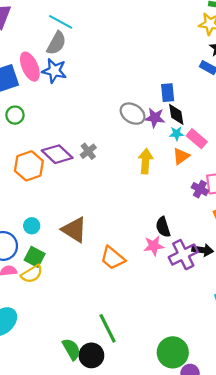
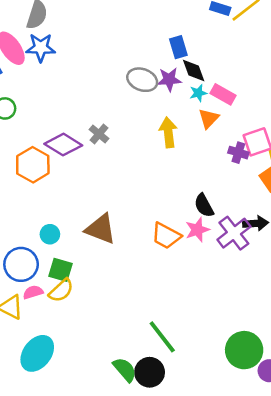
orange trapezoid: (113, 258) -> (166, 236), moved

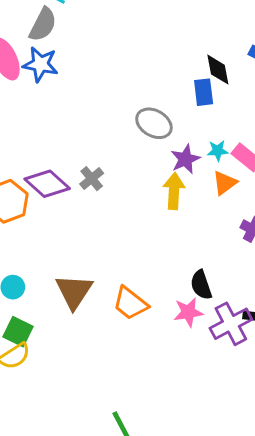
black diamond: (194, 71) -> (218, 70), moved
purple star: (169, 79) -> (185, 159), moved, turned -30
brown triangle: (101, 229) -> (74, 291), turned 32
orange trapezoid: (166, 236) -> (130, 303), moved

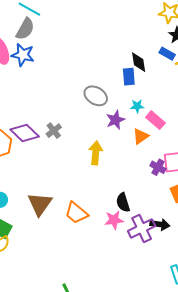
cyan star: (218, 151) -> (137, 106), moved
yellow arrow: (174, 191) -> (96, 153), moved

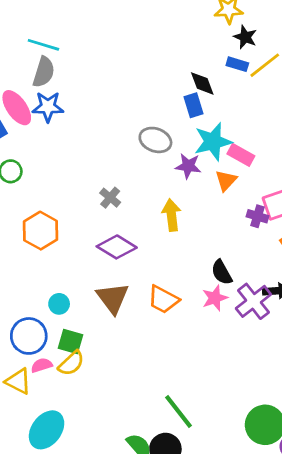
cyan star: (137, 106) -> (213, 142), size x2.0
purple star: (115, 120) -> (188, 166), turned -30
purple diamond: (25, 133) -> (117, 247), moved

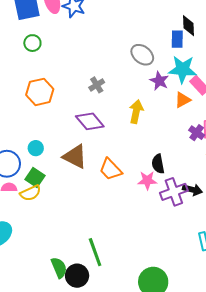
brown triangle: (113, 298) -> (75, 157), turned -44

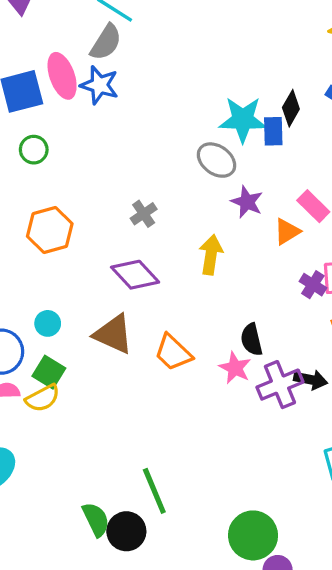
black diamond: (189, 26) -> (291, 108), turned 35
cyan star: (183, 69) -> (243, 120), moved
pink star: (147, 180) -> (235, 368), turned 30

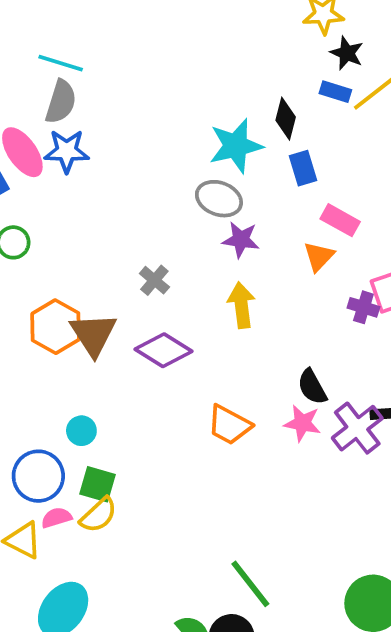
blue rectangle: (273, 131) -> (303, 168), moved
purple star: (247, 202) -> (241, 240), moved
brown triangle: (113, 334) -> (93, 334), moved, turned 48

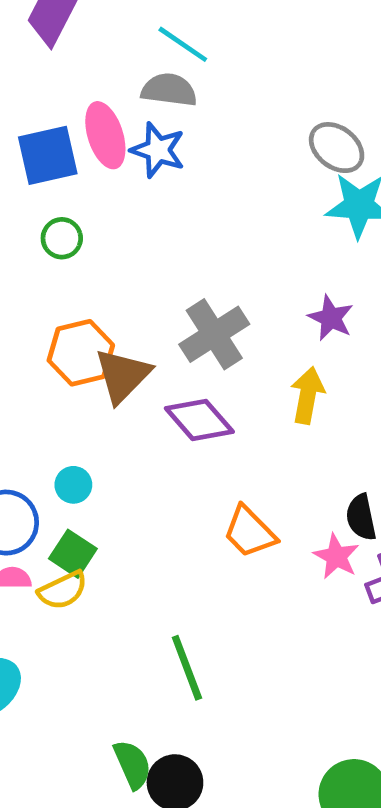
gray semicircle: (61, 102) -> (169, 90), turned -117
gray ellipse: (219, 199) -> (337, 148), moved
gray cross: (154, 280) -> (214, 334), size x1.8
green line: (250, 584) -> (187, 668), moved

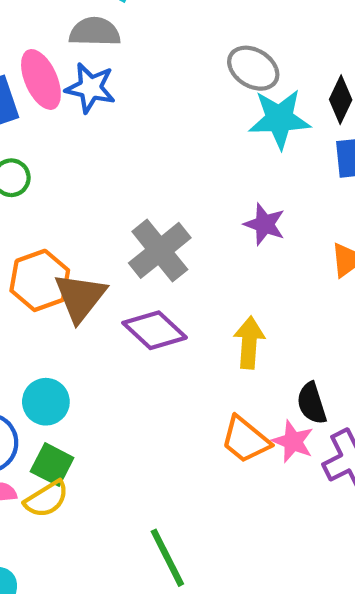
yellow arrow: (308, 395) -> (249, 343), moved
cyan circle: (73, 485) -> (46, 402), size x1.4
orange trapezoid: (250, 532) -> (245, 440), moved

